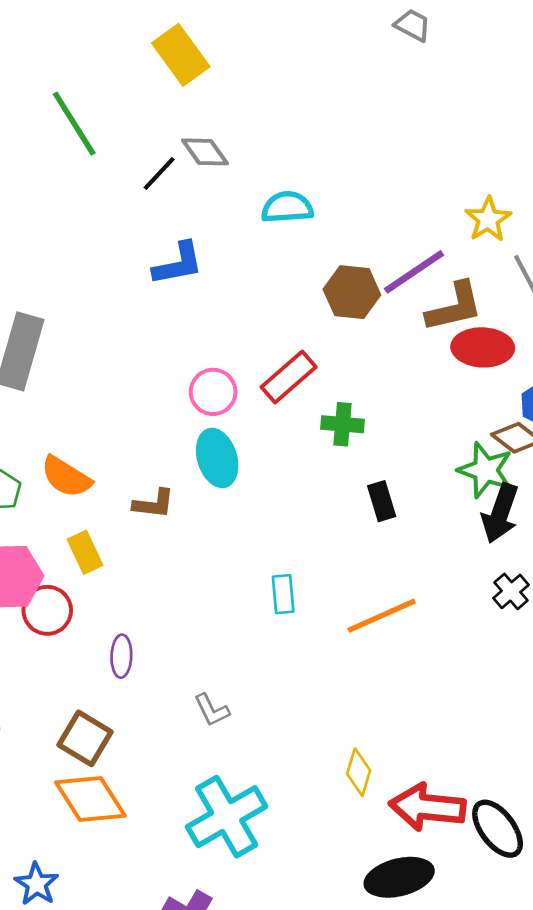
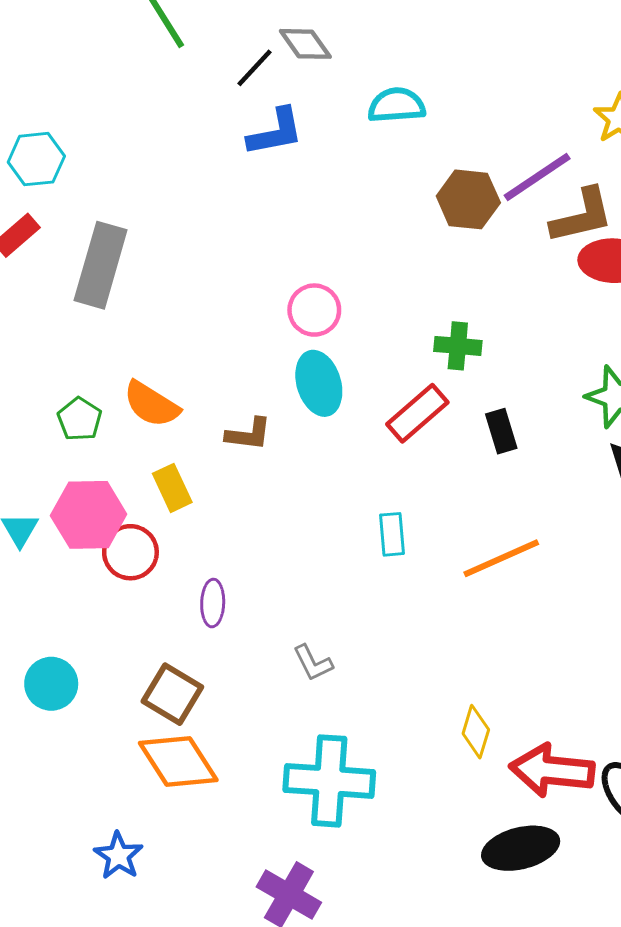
blue L-shape: (178, 264) -> (275, 132), moved
red rectangle: (289, 377) -> (417, 413), moved
cyan cross: (227, 817) -> (329, 781), turned 34

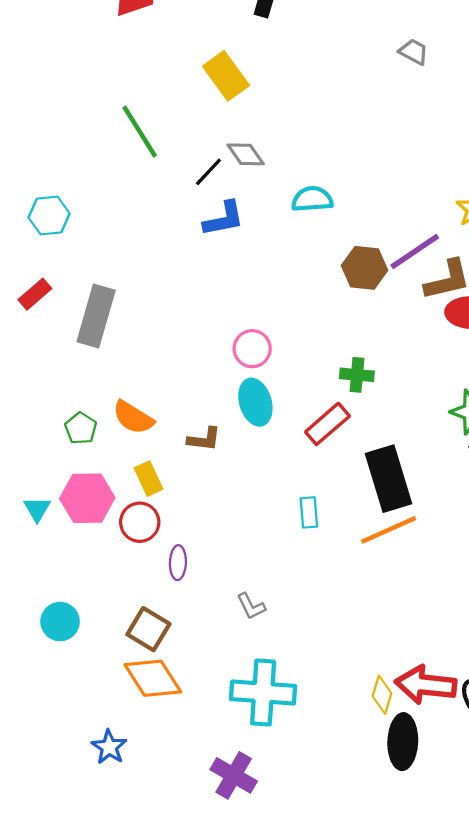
cyan hexagon: (36, 159) -> (49, 216), moved
black rectangle: (501, 431) -> (389, 479), moved, size x2.0
red circle: (130, 552) -> (140, 522), moved
yellow diamond: (476, 732) -> (382, 695), moved
black ellipse: (521, 848) -> (403, 742), turned -74

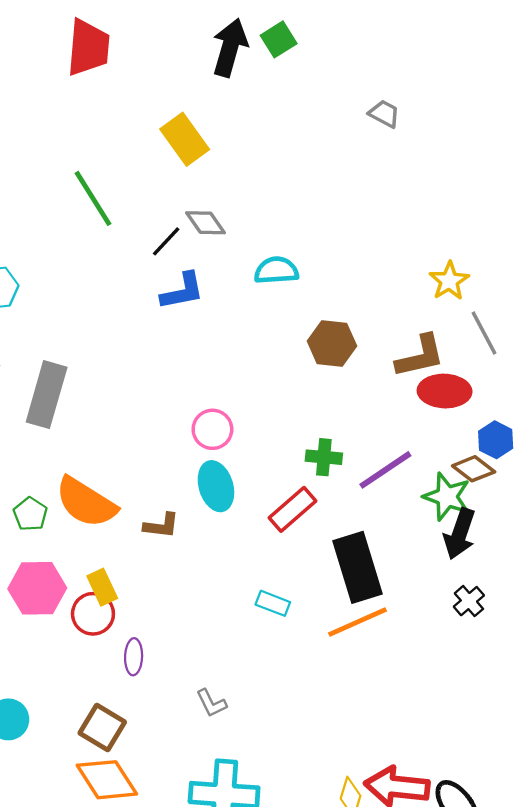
purple line: (415, 252) -> (385, 470), moved
orange semicircle: (133, 417) -> (86, 502), size x1.4
yellow rectangle: (148, 479) -> (102, 587), moved
cyan rectangle: (309, 512) -> (273, 603), turned -64

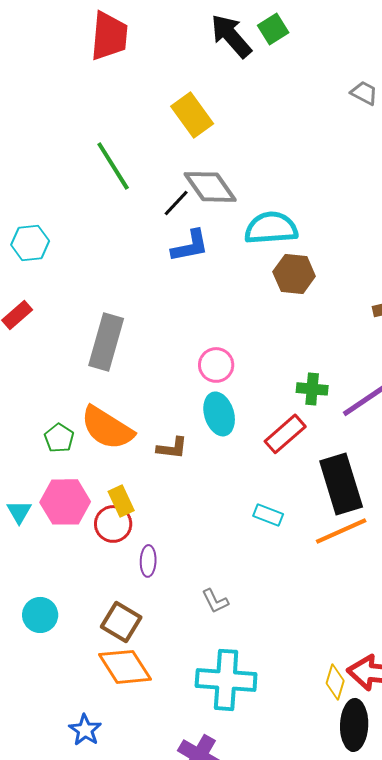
black arrow: (230, 48) -> (231, 36), turned -57
gray diamond: (206, 223) -> (210, 187), size x1.5
cyan semicircle: (276, 270) -> (271, 228), size x1.4
brown hexagon: (332, 343) -> (294, 274), moved
gray rectangle: (47, 395) -> (106, 342), moved

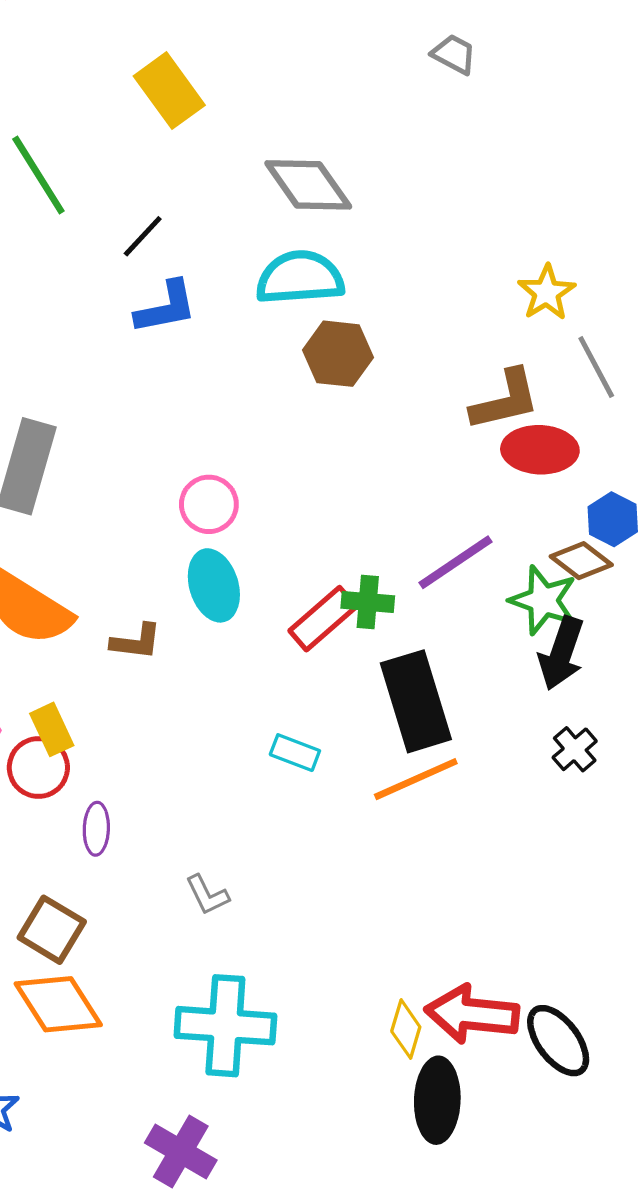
gray diamond: (210, 187) -> (308, 185), moved
green cross: (312, 389) -> (368, 602), moved

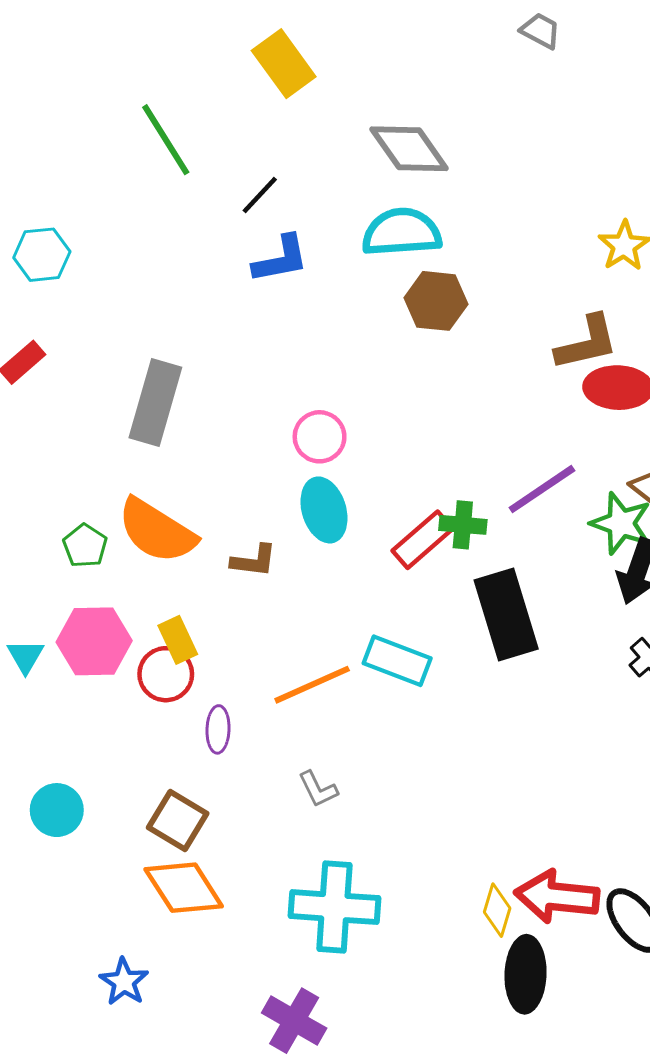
cyan rectangle: (295, 753) -> (397, 661), size x1.5
orange line: (416, 779) -> (312, 685), moved

